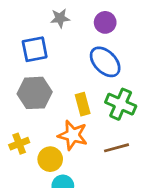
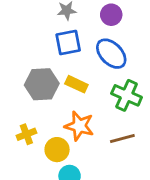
blue square: (35, 49) -> (68, 43), moved
yellow rectangle: (83, 104) -> (76, 84), moved, turned -50

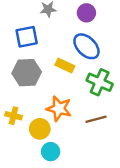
blue square: (68, 43) -> (27, 37), moved
yellow rectangle: (76, 84) -> (65, 65), moved
yellow cross: (26, 134) -> (13, 116), turned 35

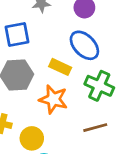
orange star: (59, 109) -> (53, 99), moved

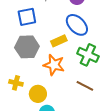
yellow rectangle: (60, 67) -> (59, 41), turned -49
brown line: (95, 128) -> (85, 86), turned 42

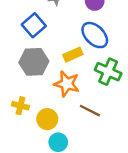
blue square: (27, 17) -> (34, 25), turned -30
brown line: (85, 86) -> (90, 111), moved

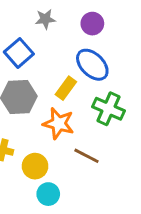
yellow rectangle: (73, 55) -> (66, 88), turned -30

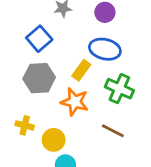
blue ellipse: (92, 65) -> (105, 49), turned -32
brown line: (86, 156) -> (113, 131), moved

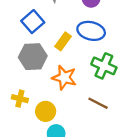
yellow rectangle: (81, 70) -> (63, 41), moved

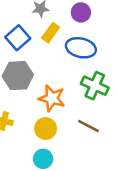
yellow rectangle: (63, 41) -> (51, 33), moved
yellow circle: (46, 111) -> (46, 129), moved

